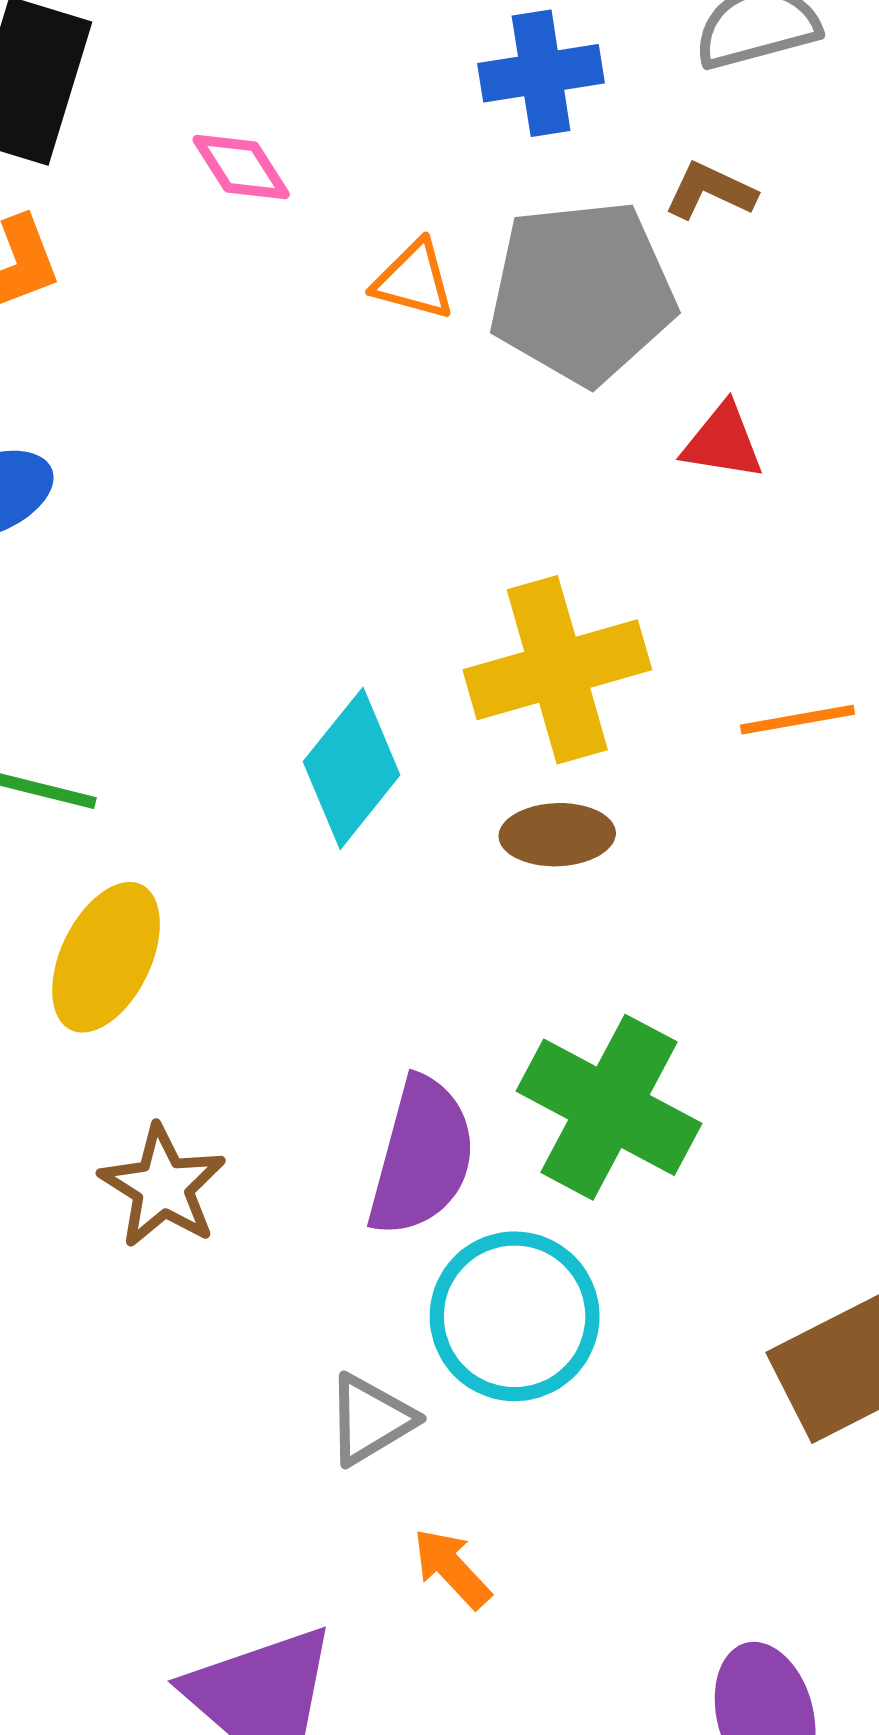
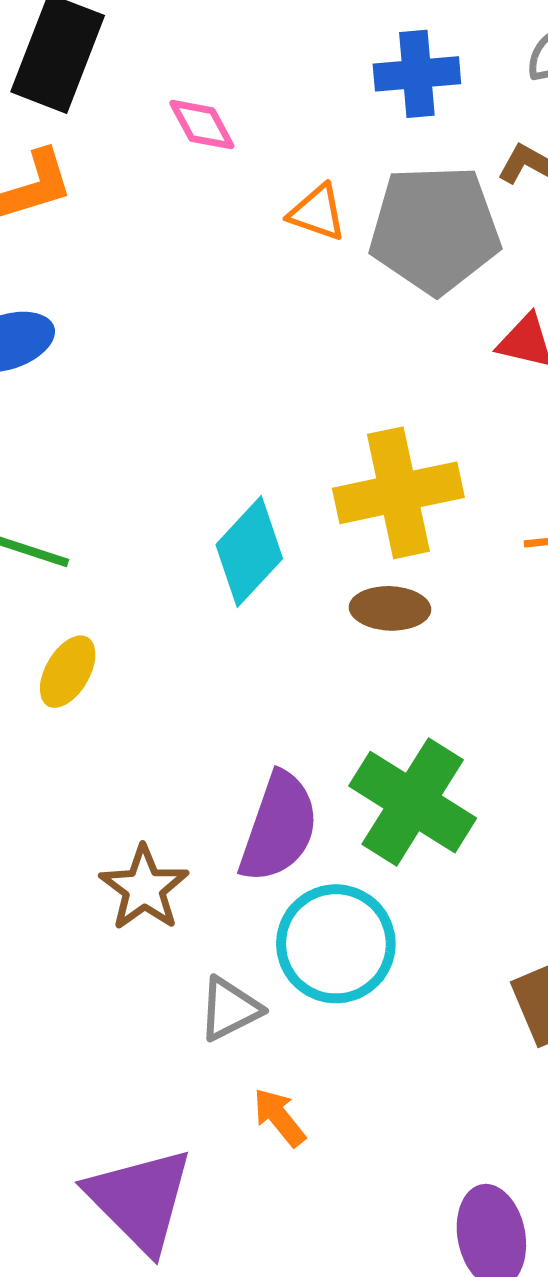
yellow ellipse: (106, 957) -> (68, 672), size x0.7
brown star: (163, 1186) -> (144, 888), moved

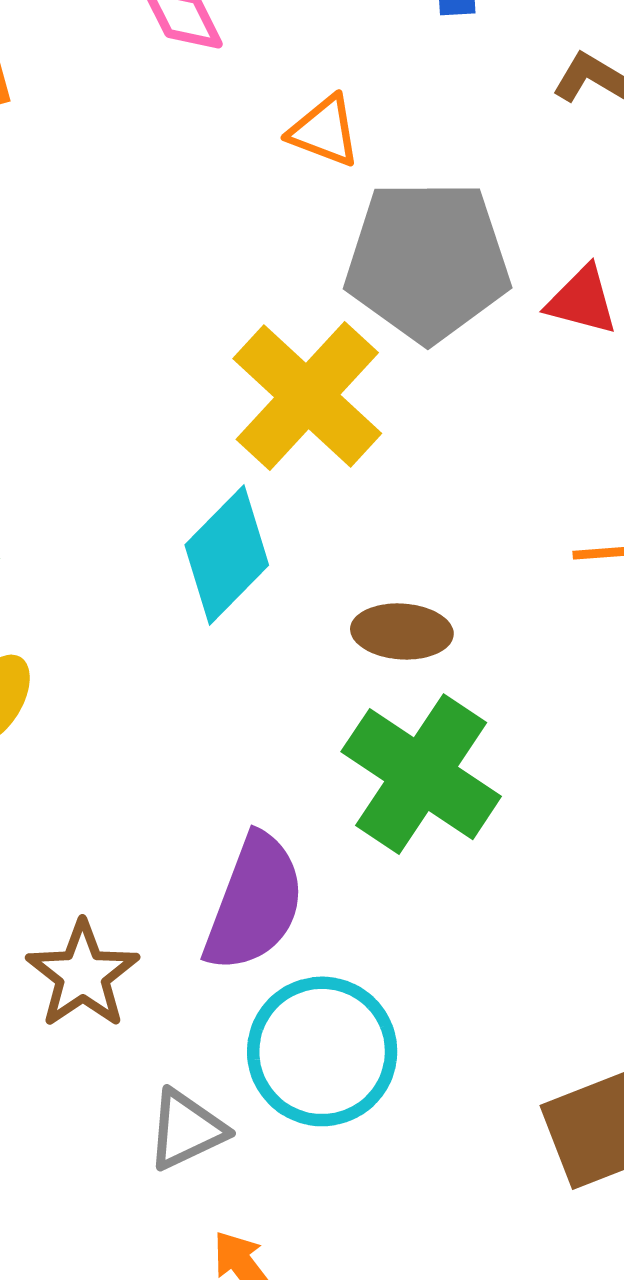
gray pentagon: (435, 229) -> (427, 261), moved
yellow cross: (398, 493) -> (307, 396), moved, turned -37
green cross: (413, 802) -> (421, 774), moved

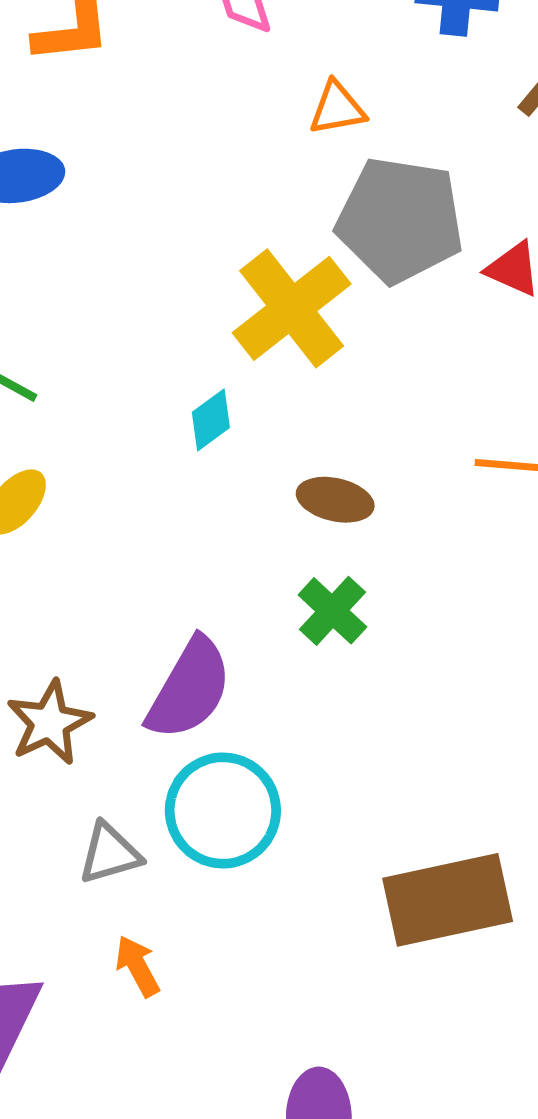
orange triangle: (324, 131) -> (337, 108), turned -40
cyan diamond: (227, 555) -> (211, 420), size x0.6
green cross: (421, 774) -> (332, 611), size x0.6

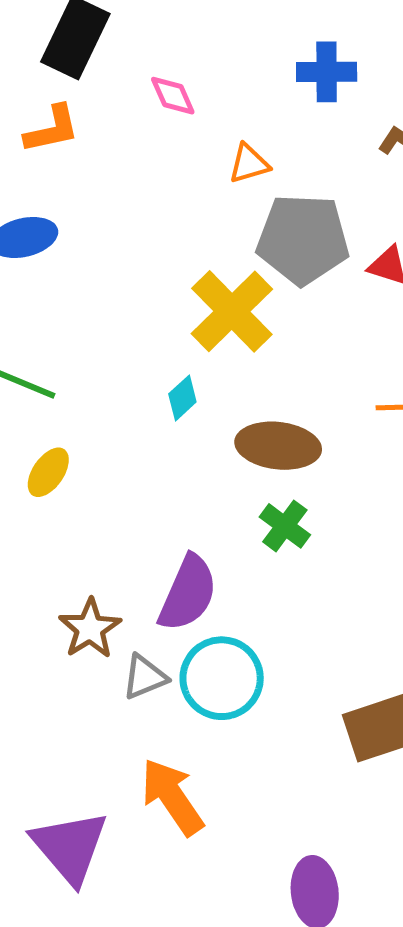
brown ellipse: (335, 500) -> (278, 446), size x1.5
gray triangle: (110, 854) -> (145, 677), moved
orange arrow: (137, 966) -> (172, 797), size x1.8

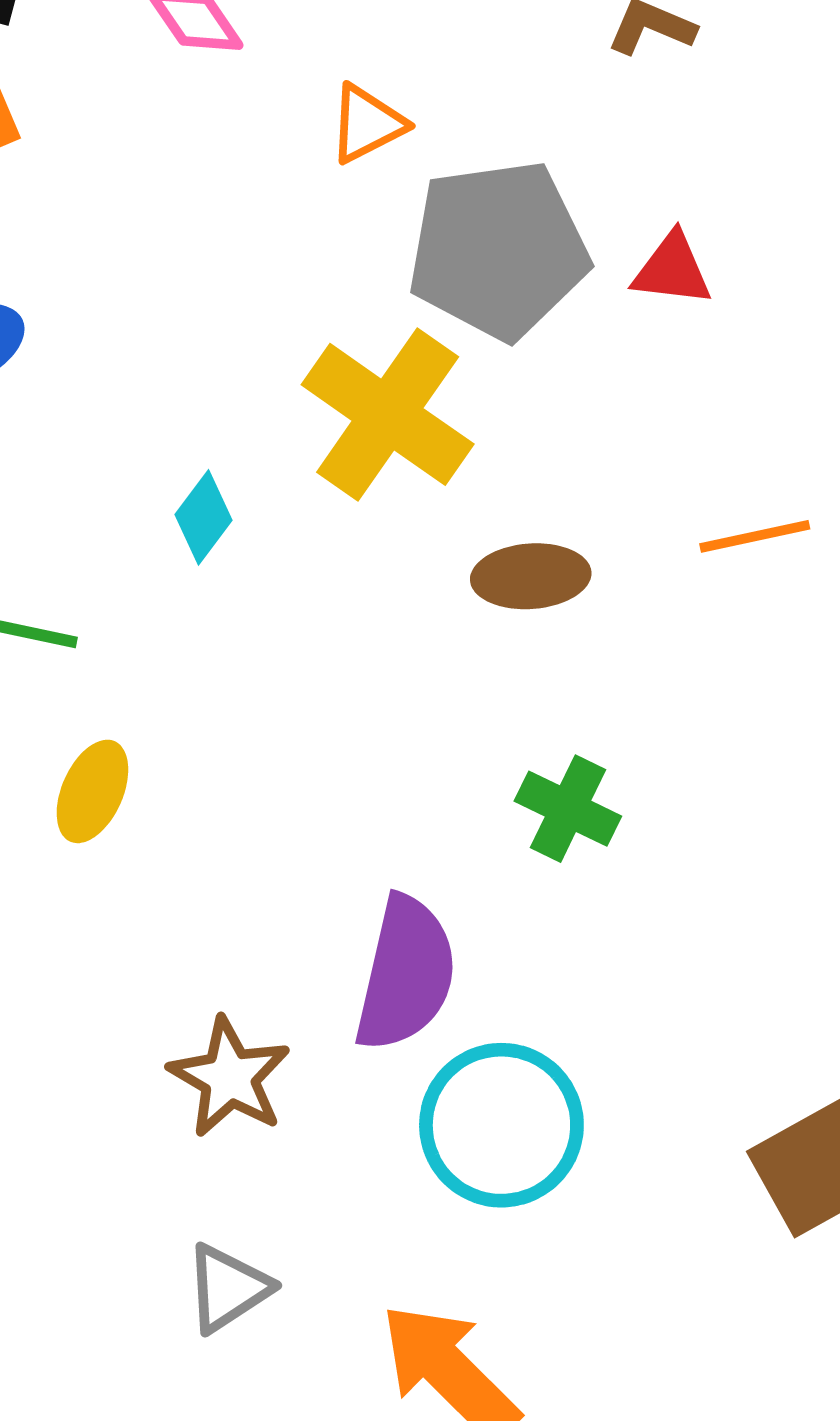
cyan diamond: (182, 398) -> (204, 517), moved
brown ellipse: (278, 446) -> (531, 576), moved, size x0.7
gray triangle: (145, 677) -> (228, 1288), moved

